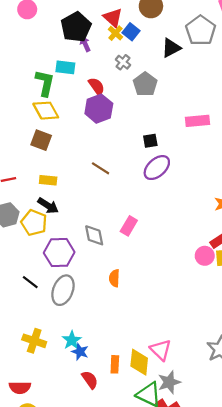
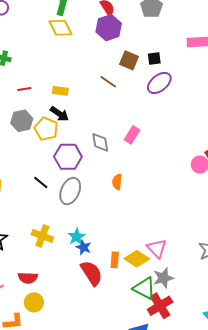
brown square: (41, 140) -> (129, 60), moved
yellow diamond: (139, 362) -> (137, 259), turned -65
red semicircle: (90, 380) -> (92, 273), size x1.5

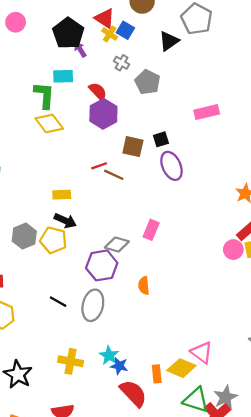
purple ellipse: (159, 83) -> (171, 166), turned -65
red line: (24, 89) -> (99, 166), moved
gray diamond: (100, 142) -> (117, 244), turned -55
purple hexagon: (68, 157) -> (102, 265), moved
gray star: (163, 278) -> (225, 397), moved

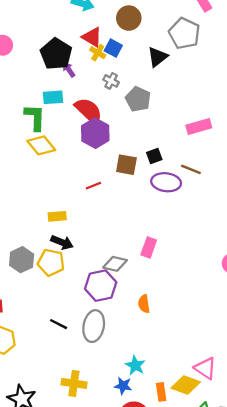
red semicircle: (98, 91) -> (89, 111), size x1.5
purple ellipse: (171, 166) -> (166, 182), turned -56
brown line: (114, 175) -> (191, 169), moved
cyan star: (109, 355) -> (135, 365), moved

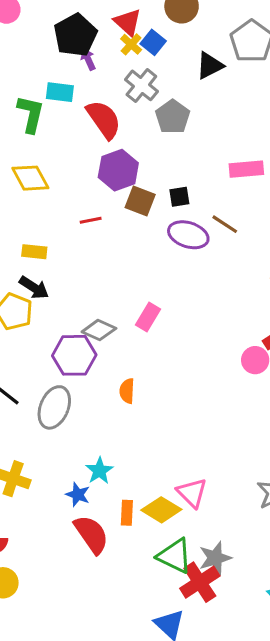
gray cross: (111, 81) -> (141, 85), size x1.5
purple hexagon: (95, 133) -> (118, 170), moved
yellow diamond: (41, 145) -> (30, 178), moved

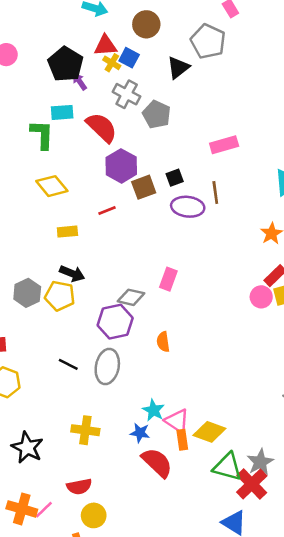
red triangle: (128, 22) -> (105, 46), turned -35
brown square: (140, 201) -> (144, 187), turned -30
brown line: (225, 224) -> (215, 192), turned 60
yellow rectangle: (34, 252) -> (67, 232), moved
pink triangle: (192, 493) -> (177, 421), moved

